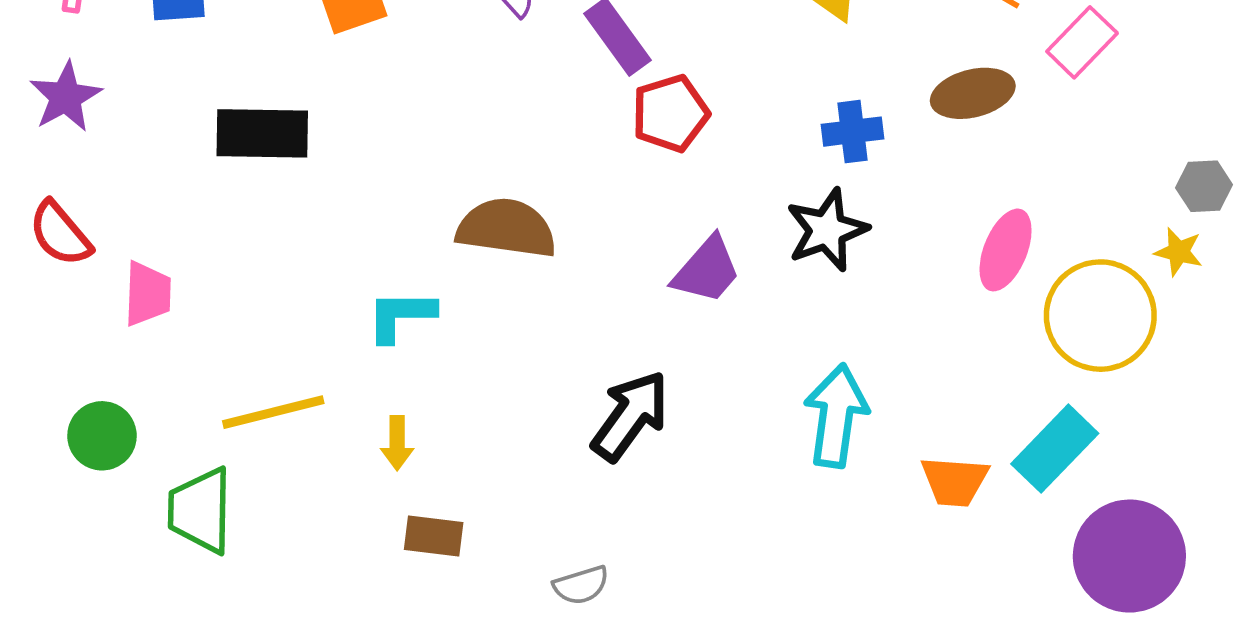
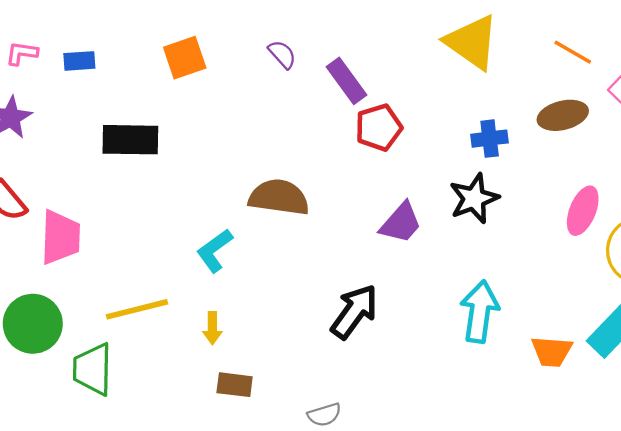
pink trapezoid: (148, 294) -> (60, 237), size x1.4
cyan L-shape: (401, 316) -> (215, 251), turned -36
green circle: (102, 436) -> (33, 324), size x1.4

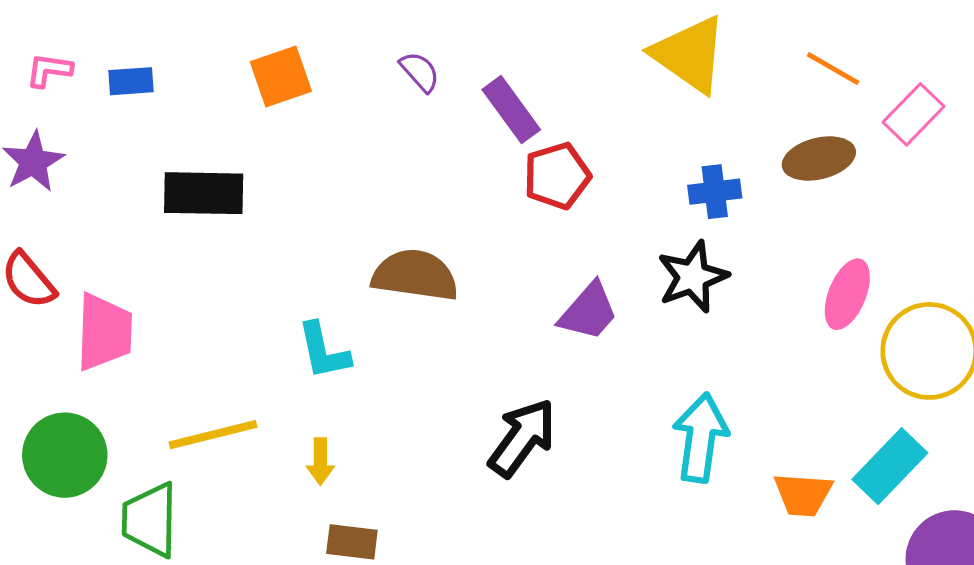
cyan L-shape: (215, 251) -> (323, 351), turned -66

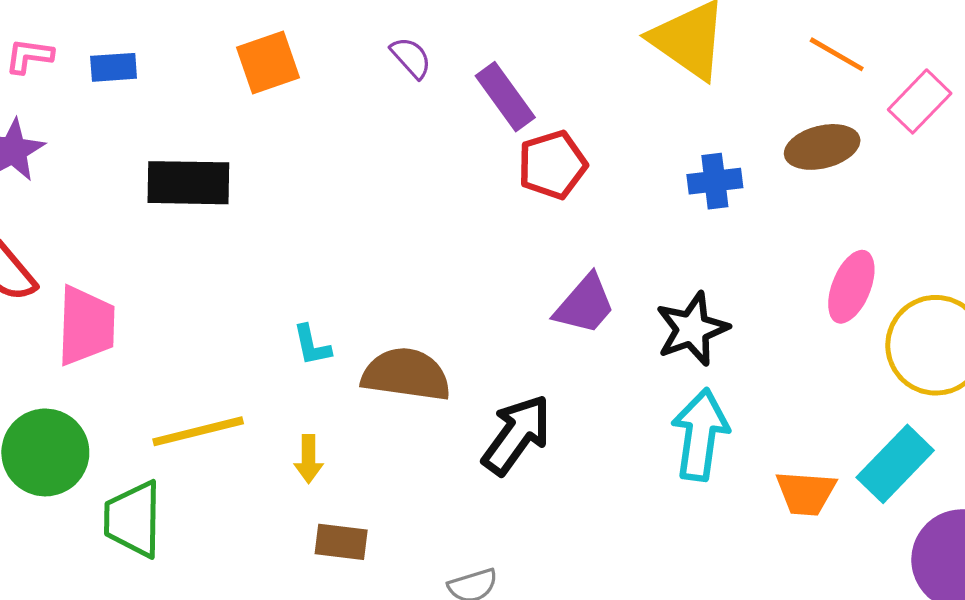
brown semicircle: (415, 275) -> (406, 374), moved
black star: (693, 277) -> (692, 329), moved
cyan L-shape: (323, 351) -> (312, 345), size x0.7

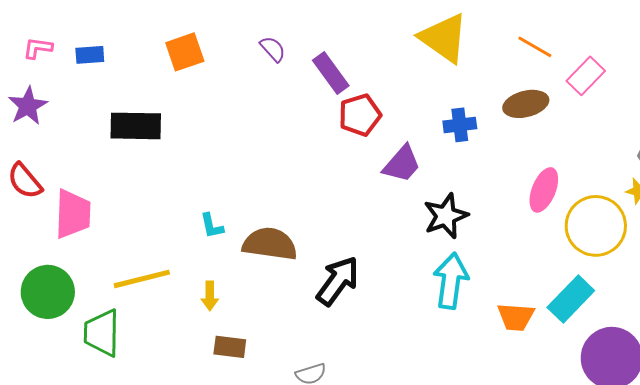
purple trapezoid: (585, 305) -> (402, 164), moved

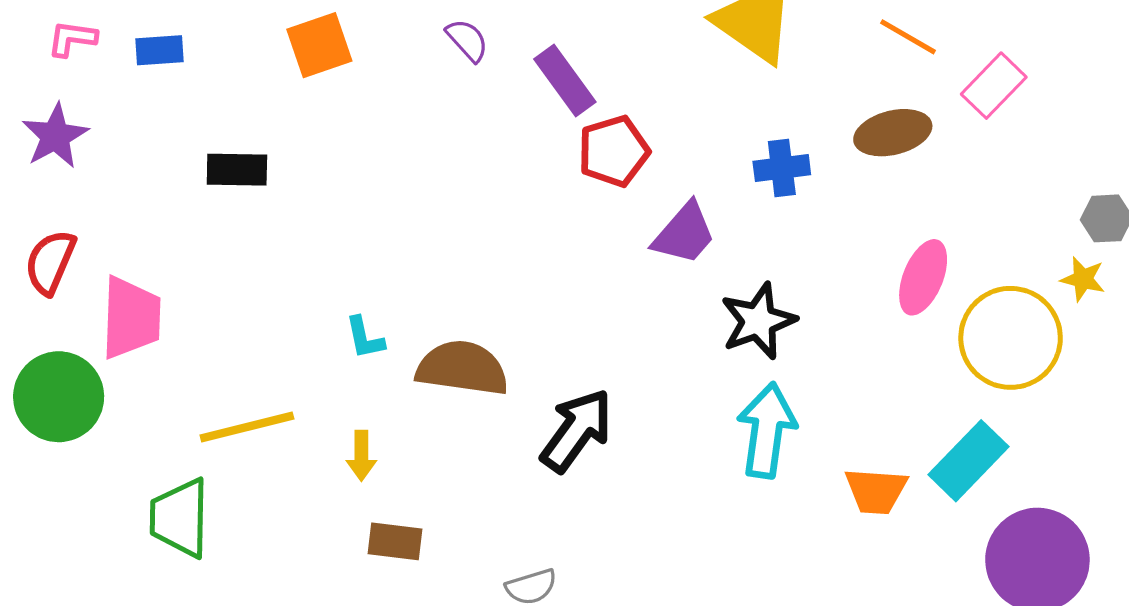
black rectangle: (136, 126) -> (237, 170), size x0.7
red semicircle: (25, 181) -> (50, 262), turned 63
green circle: (48, 292) -> (59, 397), moved

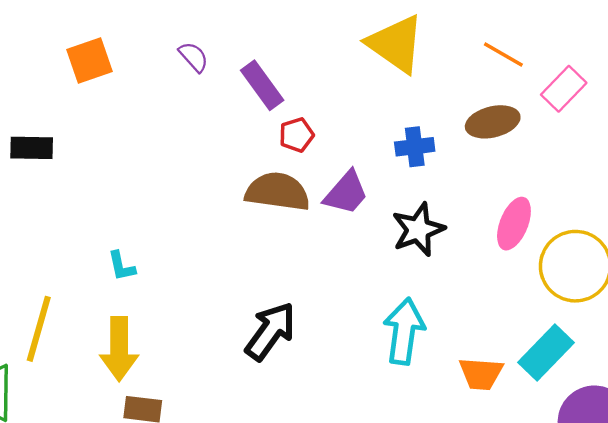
red pentagon: (614, 151) -> (296, 135), size x0.7
black star: (758, 321) -> (418, 229), moved
brown semicircle: (462, 368) -> (278, 192), moved
yellow line: (247, 427) -> (39, 329), turned -60
yellow arrow: (361, 456) -> (119, 349), size x1.8

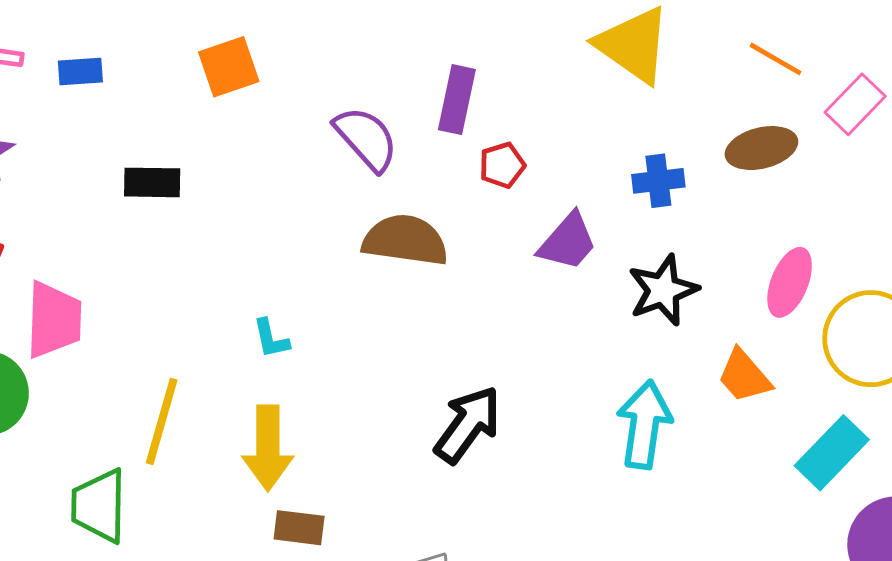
purple semicircle: (194, 57) -> (366, 139), moved, size x1.6
purple rectangle: (262, 85) -> (457, 100), turned 48
brown semicircle: (278, 192) -> (405, 240), moved
orange trapezoid: (481, 374) -> (744, 376), moved, turned 45

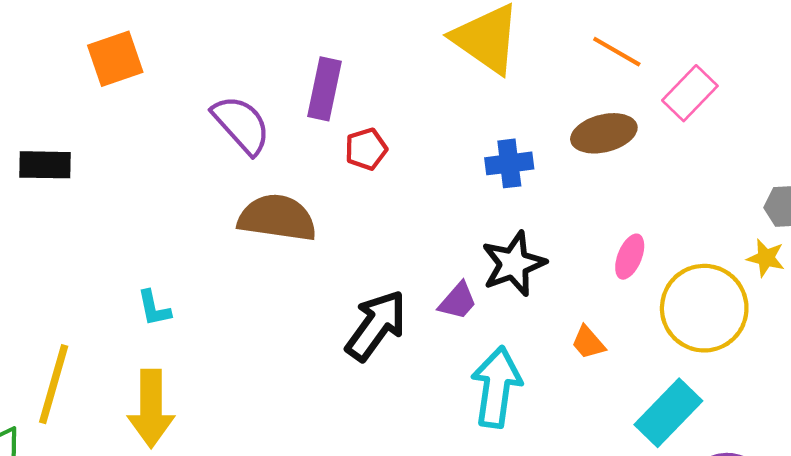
purple trapezoid: (568, 242) -> (458, 301), moved, size x0.7
pink ellipse: (790, 282) -> (630, 257), size x0.7
orange trapezoid: (744, 376) -> (588, 343), size x0.7
black arrow: (468, 425) -> (376, 325), moved

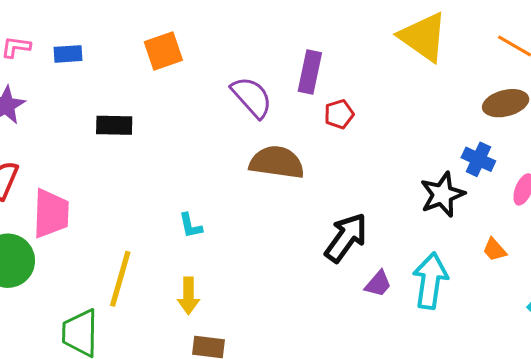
blue cross: (509, 163) -> (478, 159), moved, turned 32
purple trapezoid: (458, 301) -> (378, 284), moved
yellow arrow: (151, 408) -> (188, 296), size x0.7

